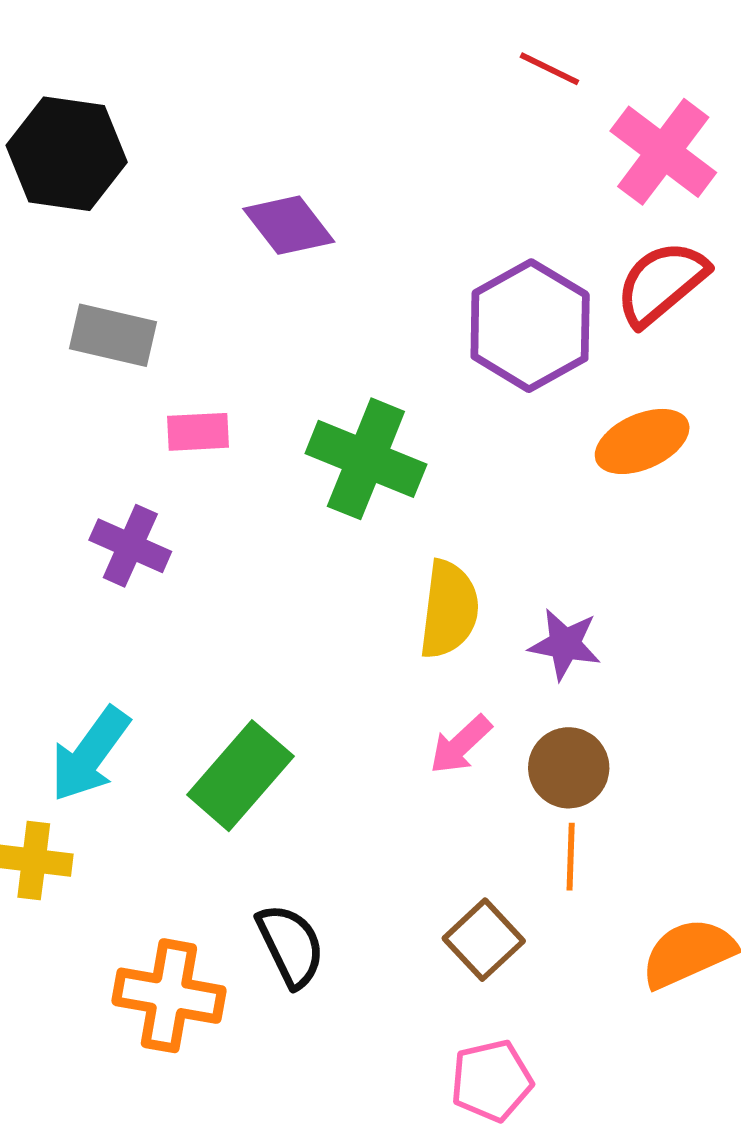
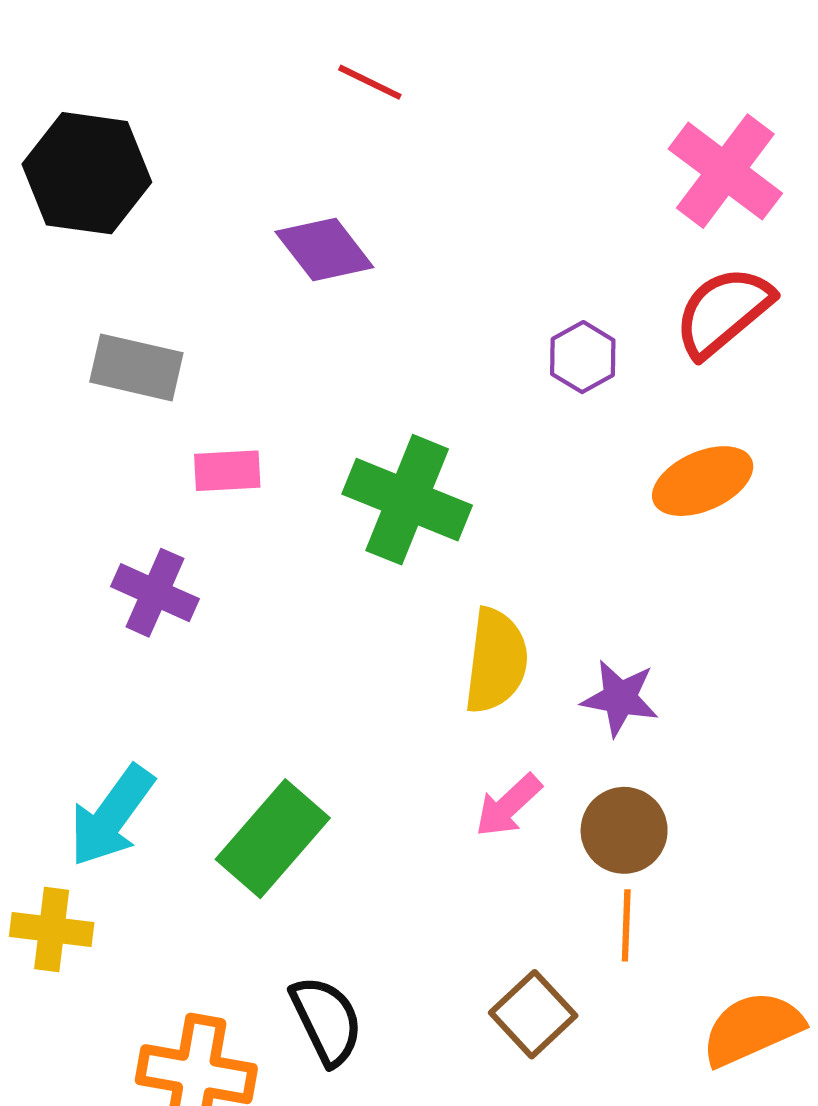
red line: (549, 69) -> (370, 82), moved
purple hexagon: (530, 326) -> (583, 357), size x0.5

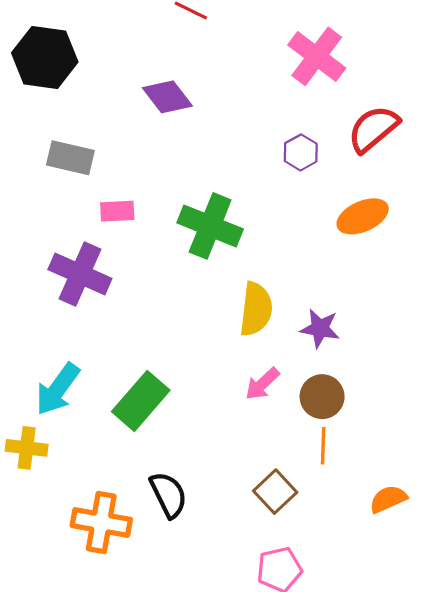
pink cross: (725, 171) -> (317, 56), moved
purple cross: (155, 593) -> (80, 274), size x1.4
orange semicircle: (752, 1029) -> (388, 499), size x0.7

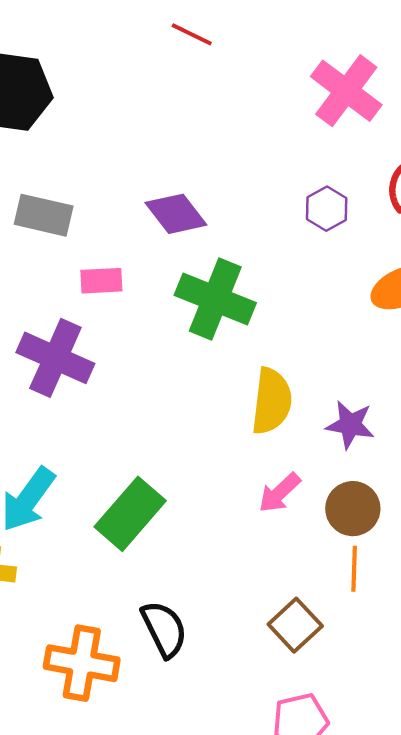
purple diamond: (167, 97) -> (176, 214), moved

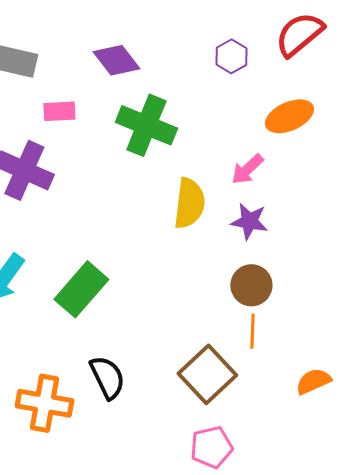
pink arrow: (279, 493) -> (247, 169), moved
brown square: (295, 625) -> (207, 374), size x1.4

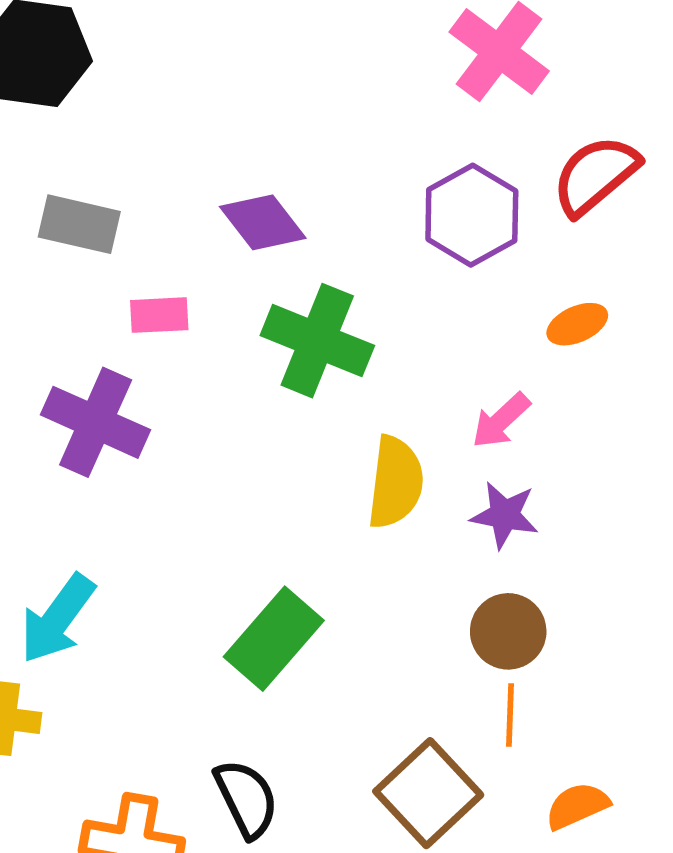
purple hexagon: (231, 56) -> (472, 215), size x1.6
orange ellipse: (289, 116) -> (577, 324), size x0.7
green rectangle: (81, 289) -> (274, 639), moved
orange semicircle: (313, 381) -> (577, 806), moved

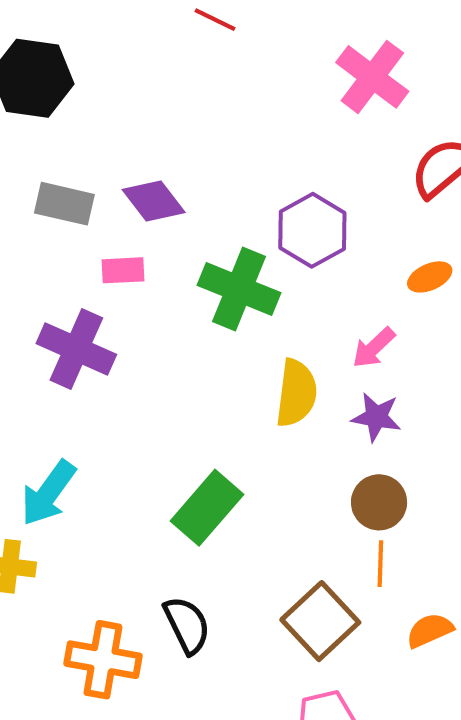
purple hexagon: (472, 215) -> (312, 230), moved
purple diamond: (263, 222) -> (154, 201), moved

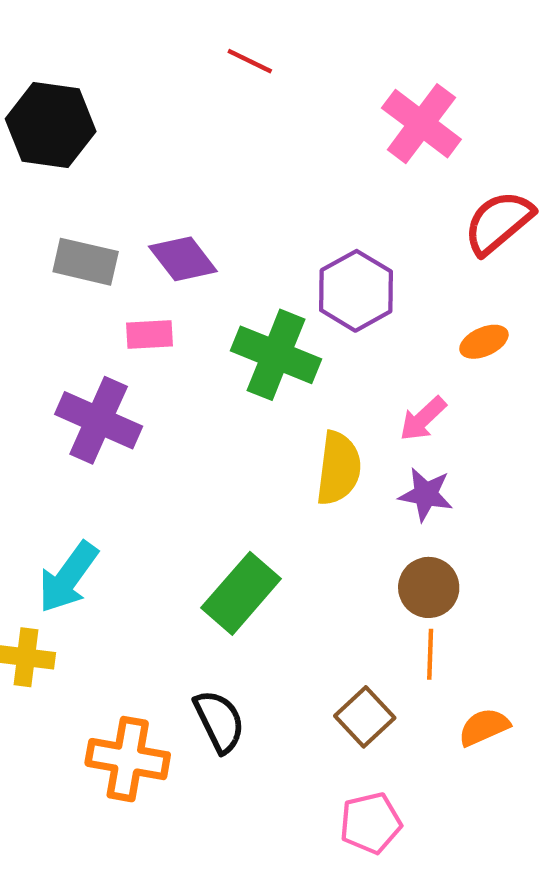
brown square: (320, 621) -> (365, 717), size x0.7

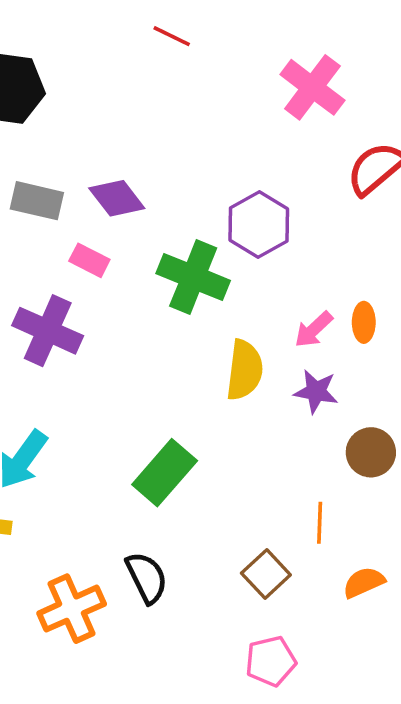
pink rectangle: (150, 334) -> (89, 260), turned 30
orange ellipse: (484, 342) -> (364, 322), moved, turned -66
brown circle: (429, 587) -> (371, 452), moved
orange cross: (128, 759) -> (72, 609), turned -34

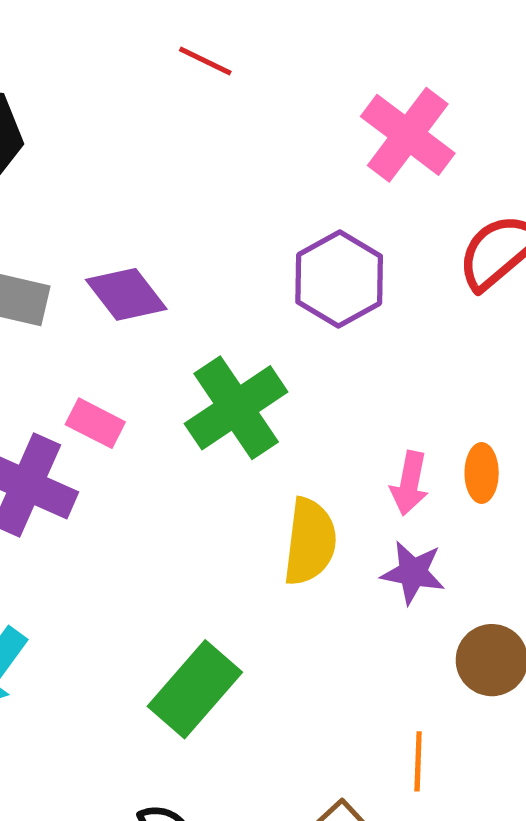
purple hexagon: (259, 225) -> (339, 279), moved
pink rectangle: (89, 260) -> (95, 423), moved
green cross: (193, 277) -> (236, 408), turned 34
pink arrow: (314, 329) -> (409, 483), turned -36

